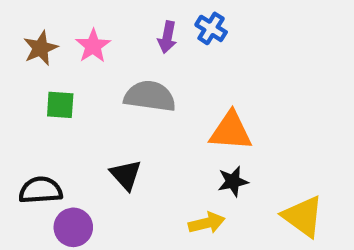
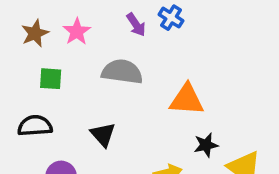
purple arrow: (167, 37) -> (136, 25), turned -45
black star: (233, 181) -> (206, 145), moved
black semicircle: (41, 190) -> (35, 126), moved

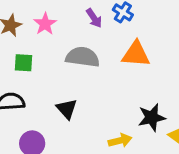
orange triangle: (187, 100) -> (136, 54), moved
black star: (206, 145) -> (152, 117), size x1.4

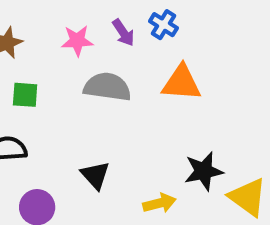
pink star: (45, 24) -> (77, 41), moved, turned 30
black triangle: (67, 109) -> (95, 175), moved

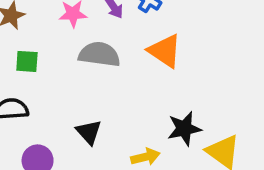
orange triangle: (182, 83) -> (165, 51), turned 30

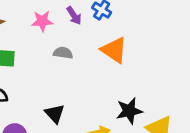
gray semicircle: (99, 54) -> (63, 53), size x0.6

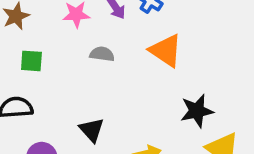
black star: (129, 111) -> (197, 111), moved

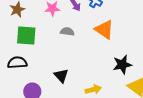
green square: (31, 61) -> (26, 36), size x1.5

